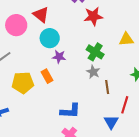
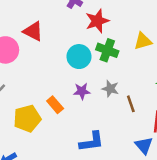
cyan circle: (50, 38) -> (79, 57), moved
green cross: (95, 52) -> (107, 50), moved
purple star: (59, 57) -> (82, 91), moved

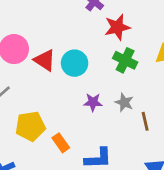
red triangle: (33, 31) -> (45, 60), moved
cyan circle: (79, 57) -> (75, 63), moved
orange rectangle: (55, 105) -> (61, 143), moved

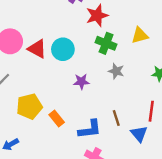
gray star: (124, 103) -> (116, 71), moved
brown line: (145, 121) -> (116, 118), moved

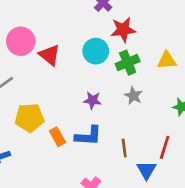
green cross: (106, 43) -> (128, 63), turned 36
cyan circle: (63, 49) -> (96, 51), moved
blue L-shape: (90, 129) -> (88, 136), moved

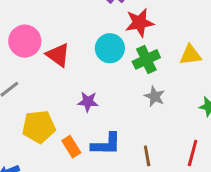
purple star: (92, 100) -> (88, 102), moved

